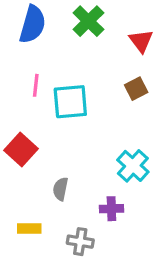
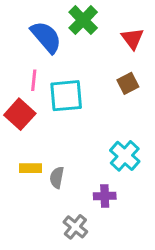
blue semicircle: (33, 24) -> (46, 37), moved, turned -57
red square: (21, 149) -> (20, 114), moved
yellow rectangle: (29, 228) -> (31, 168), moved
gray cross: (80, 242) -> (75, 227), turned 30

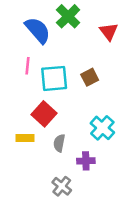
brown square: (128, 83) -> (90, 77), moved
red square: (20, 114) -> (44, 114), moved
gray semicircle: (57, 177) -> (59, 143), moved

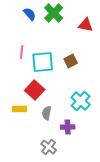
blue semicircle: (38, 30) -> (30, 14), moved, size x0.6
red triangle: (109, 31) -> (86, 25), turned -42

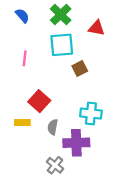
blue semicircle: (30, 14) -> (22, 16), moved
cyan square: (43, 62) -> (62, 45), moved
cyan cross: (81, 101) -> (91, 113), turned -36
purple cross: (68, 127) -> (76, 143), size x1.6

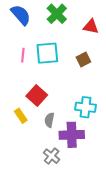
blue semicircle: (22, 16) -> (21, 15), size x1.5
cyan square: (62, 45) -> (47, 53), moved
brown square: (80, 69) -> (83, 59), moved
yellow rectangle: (22, 122) -> (21, 116), turned 56

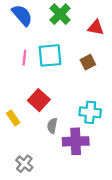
yellow rectangle: (21, 116) -> (13, 118), moved
gray cross: (52, 156) -> (24, 164), moved

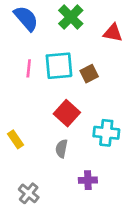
brown square: (88, 62) -> (89, 74), moved
red square: (39, 100) -> (67, 113), moved
purple cross: (76, 141) -> (88, 180), moved, size x0.6

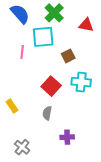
cyan square: (59, 66) -> (43, 37), moved
cyan cross: (106, 133) -> (81, 82), moved

